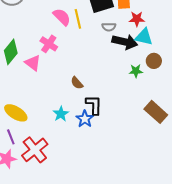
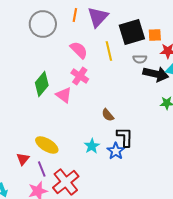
pink semicircle: (62, 17) -> (79, 50), moved

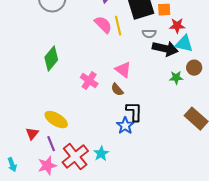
pink semicircle: (79, 50) -> (103, 25), moved
pink cross: (80, 76) -> (89, 81), moved
pink triangle: (64, 95) -> (123, 70), moved
cyan star: (92, 146) -> (101, 154), moved

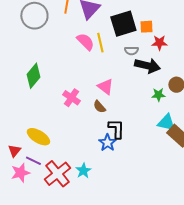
cyan triangle: (184, 44) -> (166, 123), moved
purple line: (51, 144) -> (33, 161), turned -42
pink star: (47, 166) -> (20, 173), moved

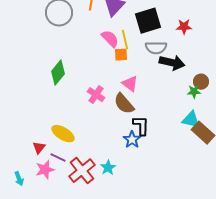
orange square: (146, 27) -> (121, 55), moved
red star: (159, 43) -> (184, 27), moved
gray semicircle: (131, 51) -> (156, 48), size x1.5
green star: (158, 95) -> (194, 92), moved
brown semicircle: (99, 107) -> (124, 104), size x1.6

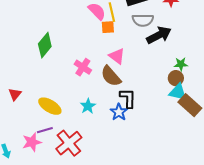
black arrow: (172, 63) -> (159, 35), turned -40
brown circle: (201, 82) -> (176, 78), moved
red triangle: (39, 148) -> (15, 94), moved
purple line: (58, 158) -> (45, 130), turned -42
cyan star: (108, 168) -> (88, 106), moved

